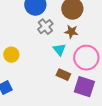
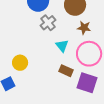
brown star: (71, 32) -> (84, 28), moved
yellow circle: (11, 55) -> (20, 63), moved

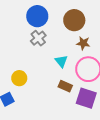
gray cross: (48, 23) -> (38, 38), moved

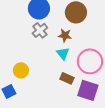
brown star: (83, 43) -> (65, 35), moved

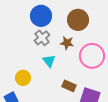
cyan triangle: (63, 53) -> (49, 61), moved
pink circle: (90, 61) -> (92, 56), moved

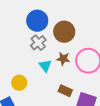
brown circle: (78, 20) -> (64, 32), moved
brown star: (67, 43) -> (63, 59), moved

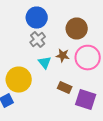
brown circle: (64, 32) -> (77, 28), moved
yellow circle: (19, 83) -> (19, 80), size x1.6

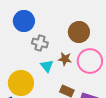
blue circle: (37, 18) -> (24, 21), moved
gray cross: (38, 40) -> (40, 43), turned -35

